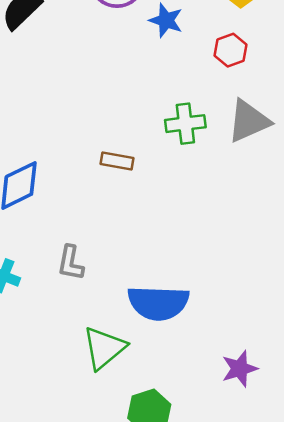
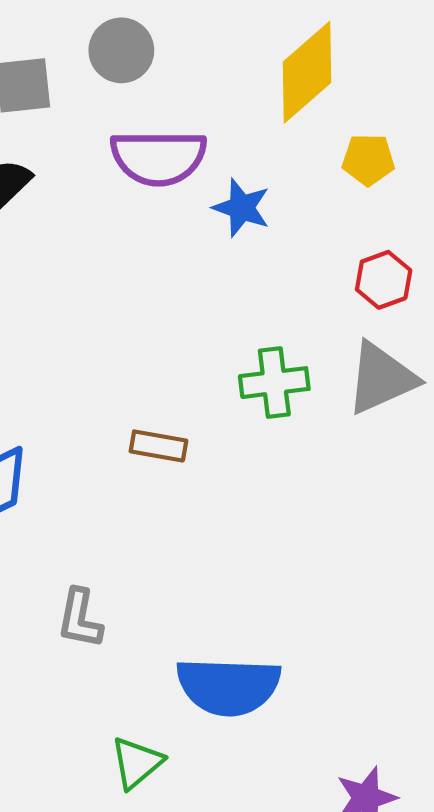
red hexagon: (231, 50) -> (384, 280), moved
green triangle: (104, 348) -> (137, 763), size x0.7

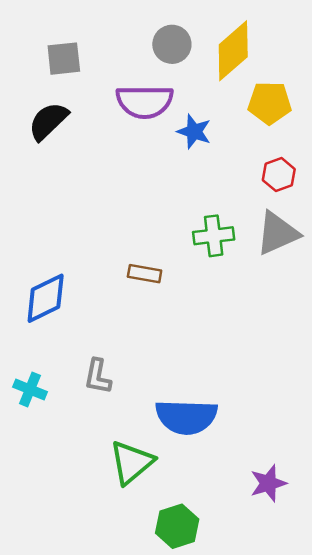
gray circle: (121, 50) -> (172, 44), moved
yellow pentagon: (368, 160) -> (270, 103), size x1.4
green triangle: (137, 763) -> (132, 462), size x1.4

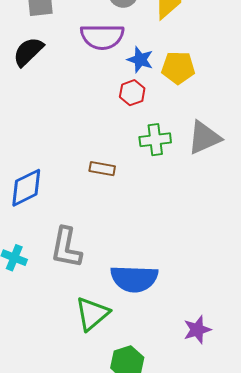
yellow pentagon: (270, 103) -> (178, 68), moved
red hexagon: (279, 175) -> (132, 93), moved
gray L-shape: (98, 376) -> (66, 248), size x1.5

